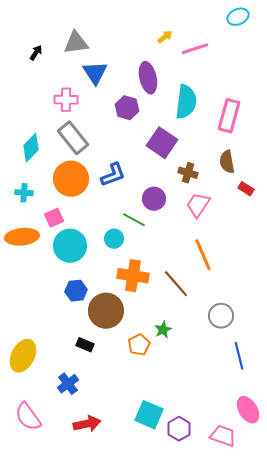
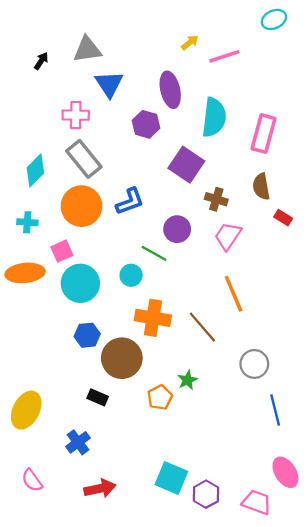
pink semicircle: (28, 417) -> (32, 480), size x0.7

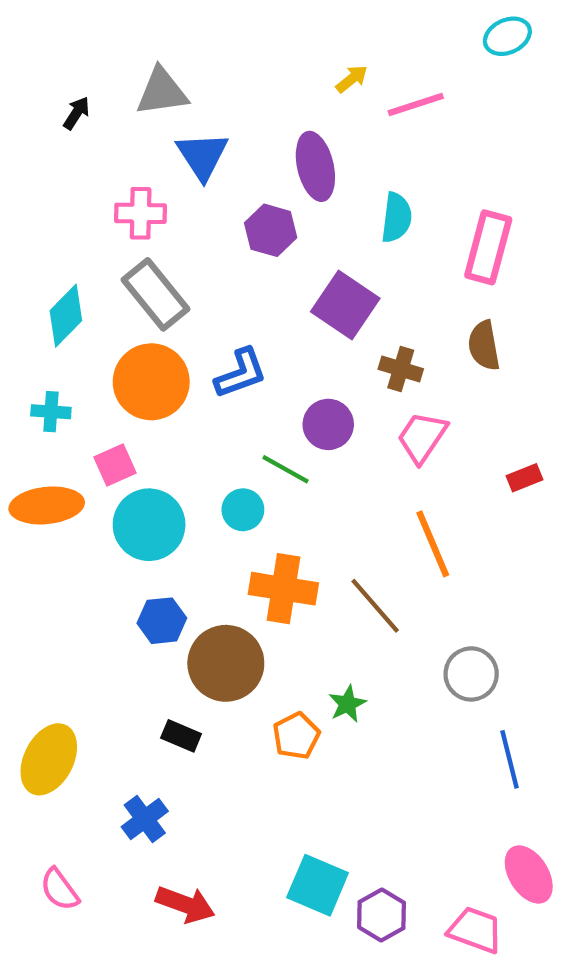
cyan semicircle: (214, 117) -> (396, 218), size x0.7
red rectangle: (283, 218) -> (524, 478), moved, turned -54
red arrow: (100, 488) -> (185, 904), turned 32

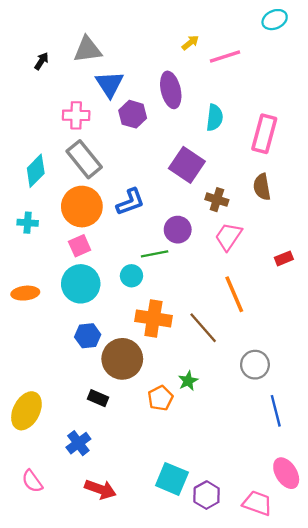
purple hexagon: (271, 230) -> (133, 114), moved
pink square: (115, 465) -> (80, 246), moved
green line: (286, 469) -> (155, 254), turned -40
orange ellipse: (47, 505) -> (25, 293), moved, size x0.7

